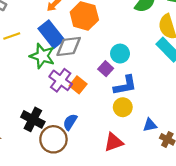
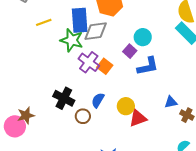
blue rectangle: (51, 34) -> (80, 20), turned 35
yellow circle: (123, 107) -> (126, 106), moved
brown circle: (53, 139) -> (83, 116), size x0.6

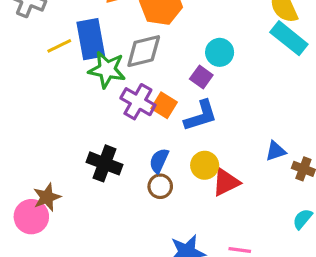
blue rectangle: (80, 20) -> (91, 39), moved
blue L-shape: (148, 66) -> (201, 116), moved
brown circle: (83, 116) -> (160, 186), moved

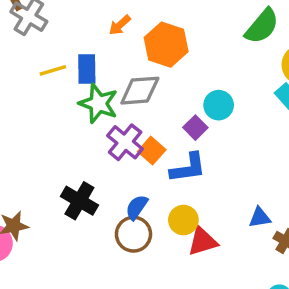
blue rectangle: (91, 39) -> (87, 69), size x0.7
brown circle: (160, 186) -> (133, 234), size x1.4

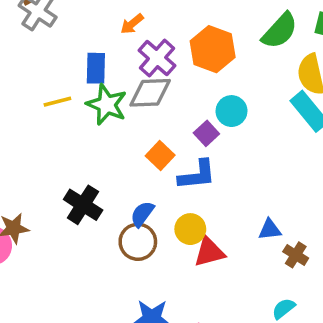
orange hexagon: (166, 45) -> (213, 49), moved
yellow line: (53, 70) -> (57, 102), moved
purple cross: (125, 142) -> (157, 58), moved

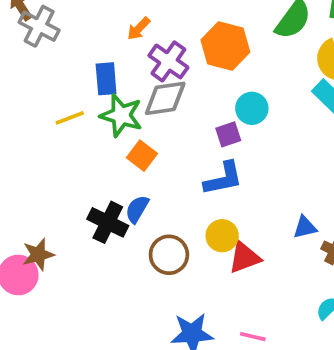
purple square: (206, 133) -> (228, 134), turned 30
orange square: (160, 156) -> (142, 156), moved
blue semicircle: (142, 214) -> (137, 209), moved

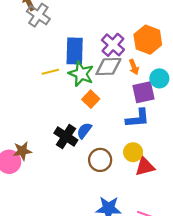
orange arrow: (139, 29) -> (134, 67), moved, turned -72
blue rectangle: (106, 79) -> (75, 51), size x1.4
purple square: (228, 134) -> (144, 92), size x1.5

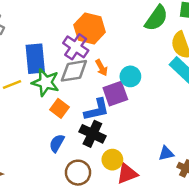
orange hexagon: (148, 40) -> (90, 28), moved
blue L-shape: (138, 118) -> (97, 110), moved
black cross: (66, 137) -> (92, 134), moved

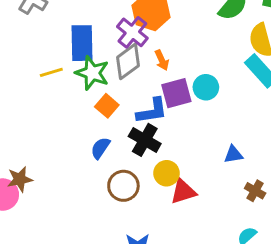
gray diamond: (74, 71) -> (128, 61), turned -32
cyan circle: (130, 76) -> (206, 87), moved
blue triangle: (166, 153) -> (233, 155), moved

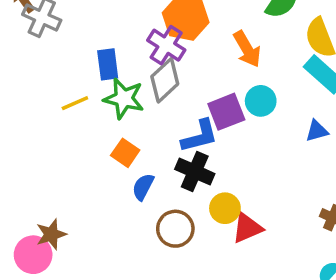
blue rectangle: (82, 43) -> (108, 64), size x0.7
orange arrow: (162, 60) -> (247, 49), moved, size x1.5
orange square: (107, 106) -> (125, 153), moved
blue triangle: (233, 155) -> (317, 131), moved

